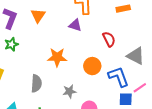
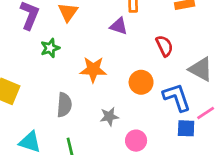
green star: (11, 44) -> (50, 48), moved

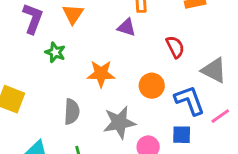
green star: (50, 48) -> (55, 52), turned -30
gray star: (109, 116) -> (119, 122), size x1.6
blue square: (186, 128) -> (182, 135), moved

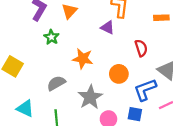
blue L-shape: (190, 100) -> (145, 90), turned -100
gray semicircle: (72, 112) -> (56, 83), turned -132
gray star: (119, 122) -> (90, 97), turned -30

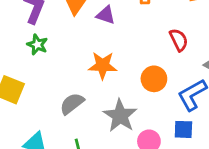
purple triangle: (108, 28) -> (106, 15), moved
green star: (51, 37) -> (37, 45), moved

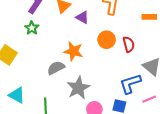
orange circle: (154, 79) -> (107, 40), moved
gray semicircle: (72, 104) -> (56, 68), moved

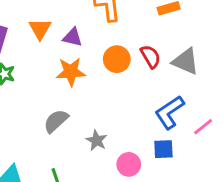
orange star: (73, 51) -> (71, 72), moved
gray triangle: (152, 67) -> (186, 61), moved
gray star: (78, 88) -> (97, 140), size x0.6

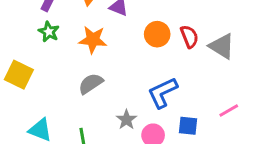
orange star: (71, 72) -> (93, 40), moved
blue L-shape: (170, 112) -> (163, 93), moved
gray star: (97, 140) -> (126, 120), moved

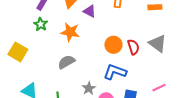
orange circle: (157, 34) -> (113, 45), moved
red semicircle: (189, 37) -> (133, 47), moved
blue L-shape: (163, 93) -> (115, 72), turned 40

